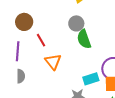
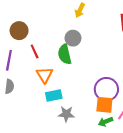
green semicircle: (84, 39) -> (65, 54), moved
cyan rectangle: (91, 79) -> (54, 95), moved

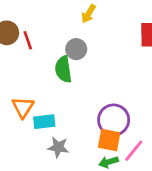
red line: (35, 51) -> (28, 40), moved
orange triangle: (45, 75) -> (23, 107), moved

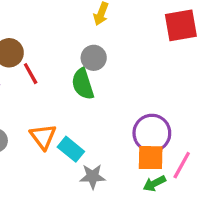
red line: (28, 40) -> (31, 74), moved
cyan rectangle: (44, 122) -> (71, 149), turned 55

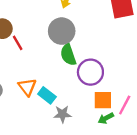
gray circle: (94, 58) -> (62, 31), size x1.5
green semicircle: (83, 84) -> (68, 55), moved
purple circle: (152, 133) -> (90, 72), moved

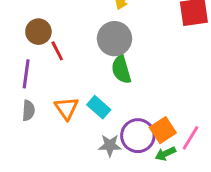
purple circle: (90, 72) -> (138, 136), moved
cyan rectangle: (47, 95) -> (99, 107), moved
orange square: (103, 100) -> (163, 130), turned -36

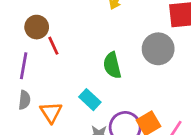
gray circle: (114, 39) -> (158, 49), moved
orange triangle: (67, 108) -> (51, 112), moved

